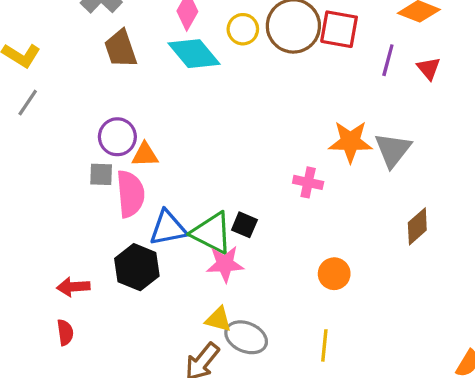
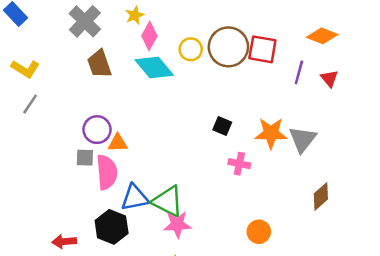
black square: (244, 225) -> (222, 126), moved

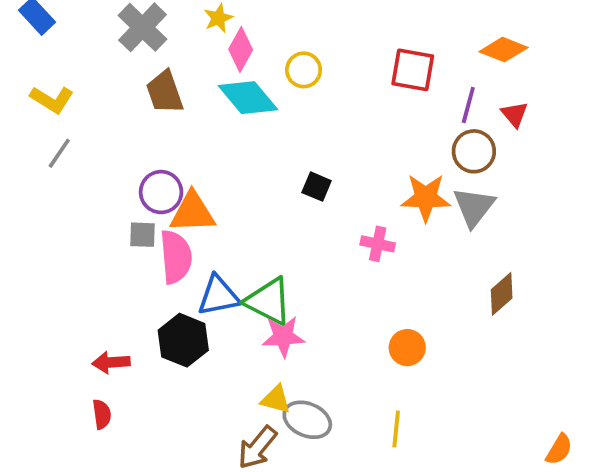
brown circle: (228, 47) -> (474, 151), moved, size x0.7
black square: (222, 126) -> (317, 187), moved
orange triangle: (118, 143) -> (193, 212), size x1.5

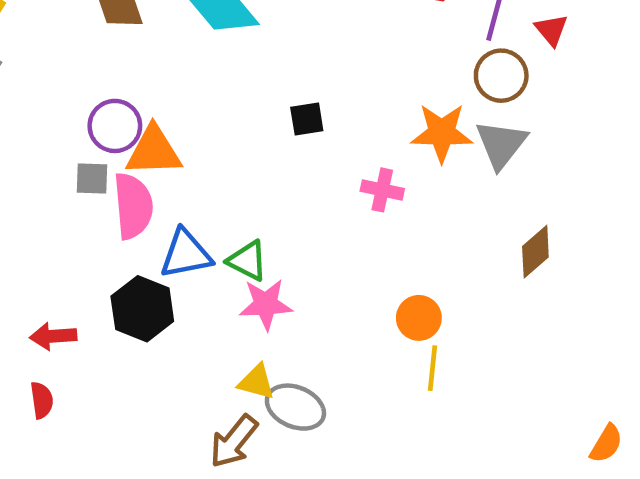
black square: (317, 187) -> (307, 119), turned -32
green triangle: (268, 301) -> (247, 261), size x0.7
yellow line: (396, 429) -> (433, 368), moved

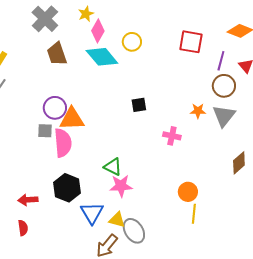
orange star: (442, 133) -> (198, 111), size x0.6
blue triangle: (186, 254) -> (92, 213), moved, turned -50
gray ellipse: (295, 407) -> (134, 231), turned 35

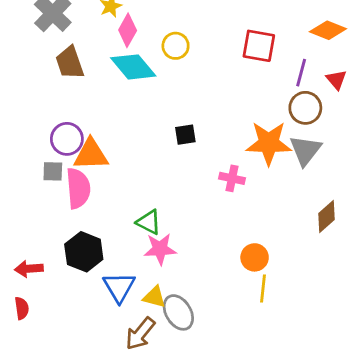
orange star: (198, 111) -> (269, 143), size x2.0

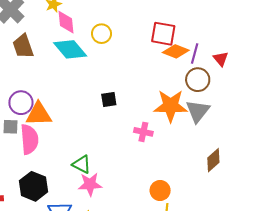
pink diamond: (128, 30) -> (66, 22), turned -35
orange diamond: (328, 30) -> (176, 51), moved

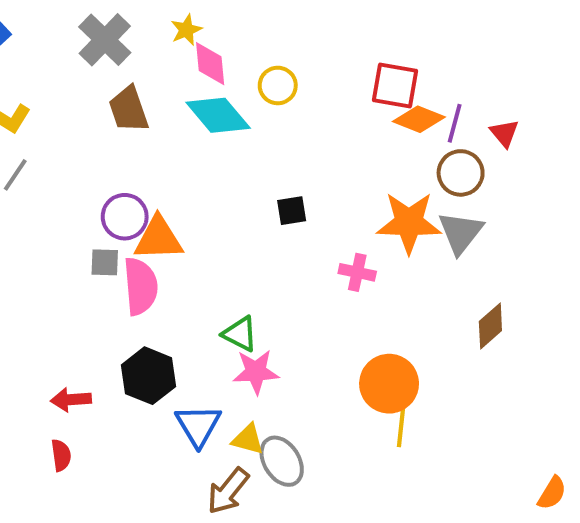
orange circle: (160, 191) -> (389, 384), size x1.5

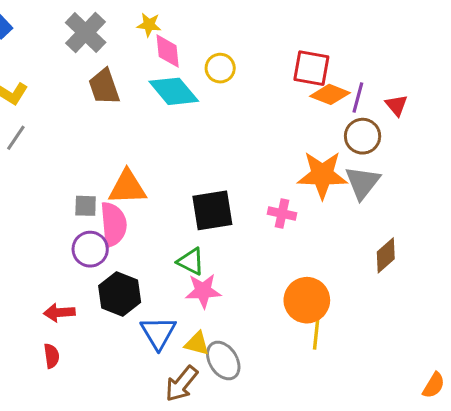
yellow star: (186, 30) -> (149, 25), turned 30
black square: (292, 211) -> (212, 210), moved, size x1.8
purple circle: (125, 217) -> (90, 249), moved

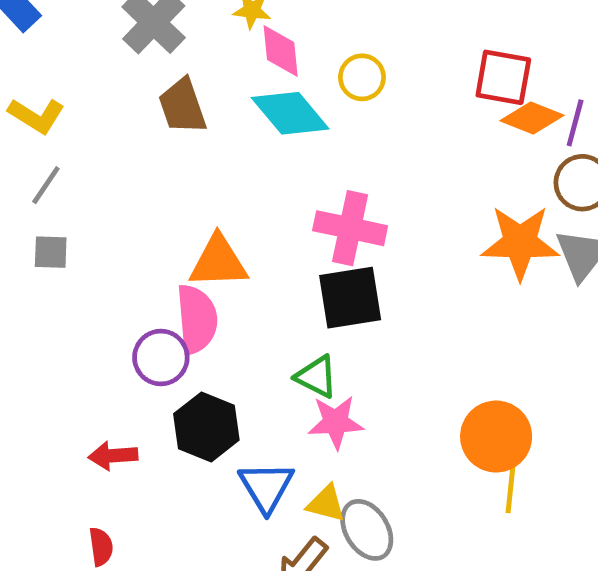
gray square: (86, 206) -> (51, 252), moved
pink cross: (282, 214) -> (350, 228), moved, size x1.6
red semicircle: (52, 356) -> (101, 547), moved

